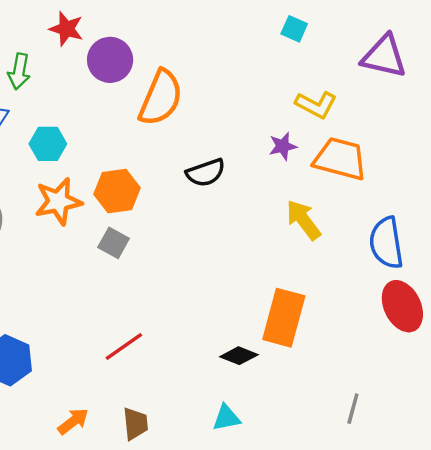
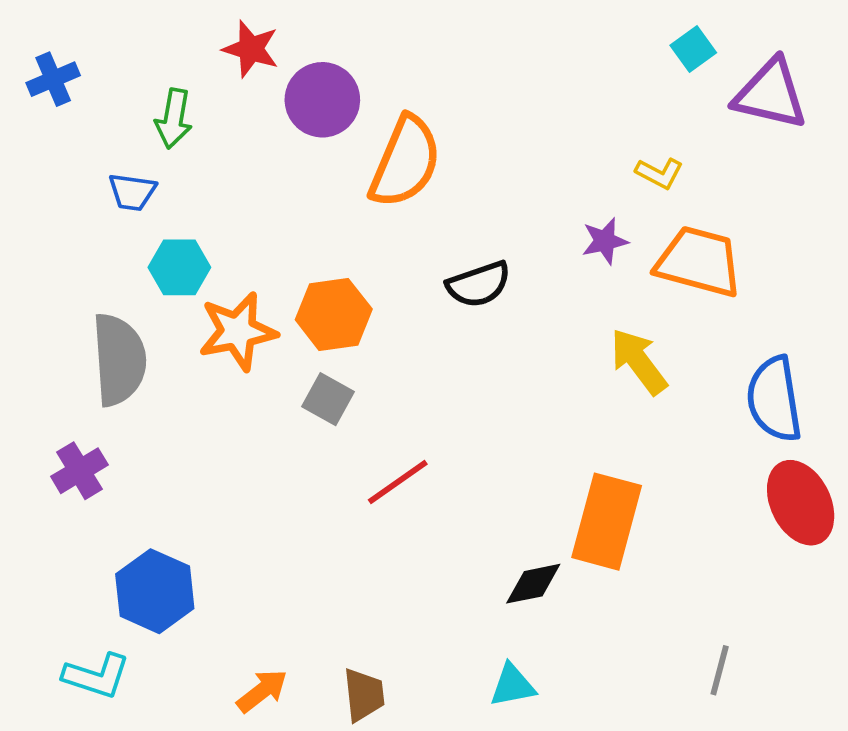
cyan square: (294, 29) -> (693, 49), moved, turned 30
yellow L-shape: (316, 105) -> (659, 173), size x0.7
cyan hexagon: (48, 144) -> (179, 267), moved
red line: (124, 346) -> (398, 482), moved
black diamond: (239, 356) -> (533, 584), turned -33

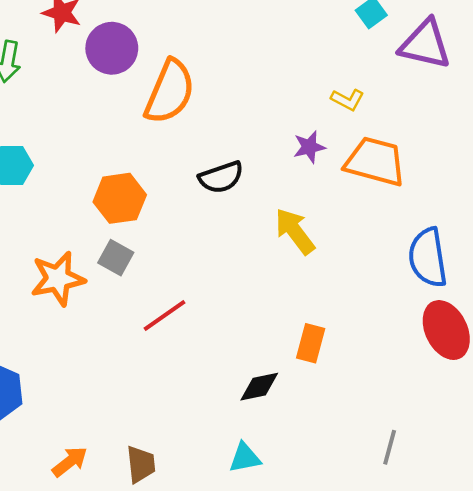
orange star: (238, 331) -> (58, 279), moved
yellow arrow: (639, 361) -> (295, 231), moved
orange rectangle: (607, 522) -> (311, 343), size x0.6

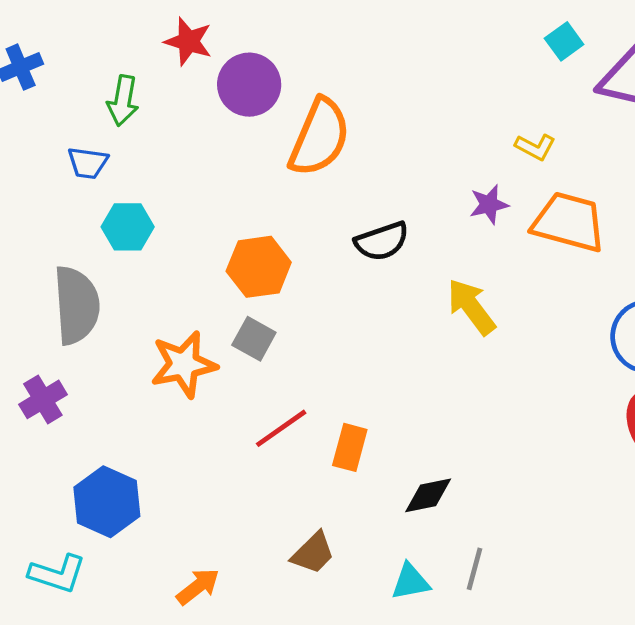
red line: (164, 316) -> (281, 428), moved
orange rectangle: (311, 343) -> (350, 447), moved
gray line: (390, 447) -> (475, 569), moved
brown trapezoid: (141, 464) -> (313, 553), moved, turned 51

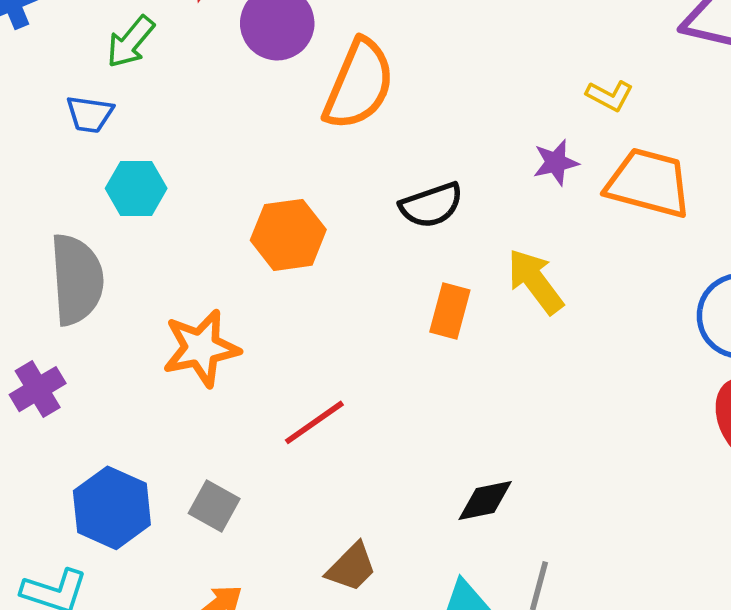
green arrow: (123, 101) -> (131, 42), turned 30
gray square: (254, 339) -> (214, 506), moved
orange rectangle: (350, 447) -> (450, 311), moved

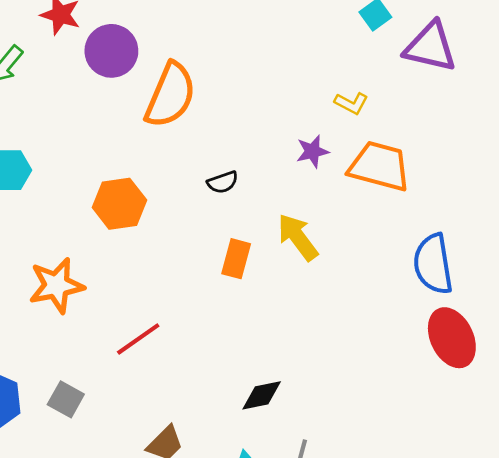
black semicircle: (431, 205) -> (223, 182), size x0.7

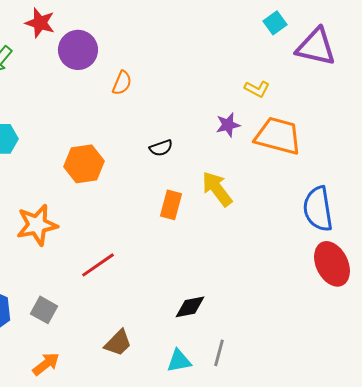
orange semicircle: (170, 95) -> (122, 83), size x0.5

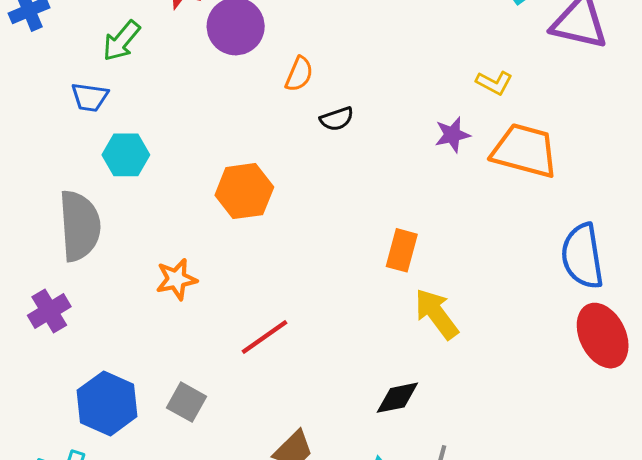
black semicircle: (161, 148) -> (337, 119), moved
yellow arrow: (217, 189) -> (436, 314), moved
orange rectangle: (171, 205) -> (402, 250), moved
orange star: (37, 225) -> (176, 279), size x0.7

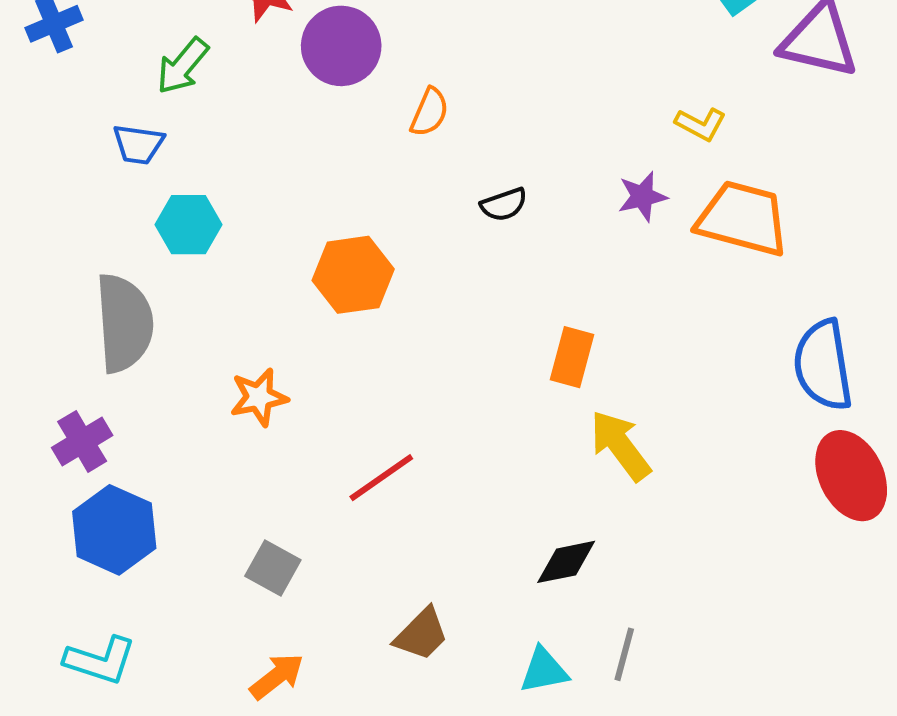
black semicircle: (337, 119) -> (504, 205), moved
blue hexagon: (107, 403) -> (114, 530), moved

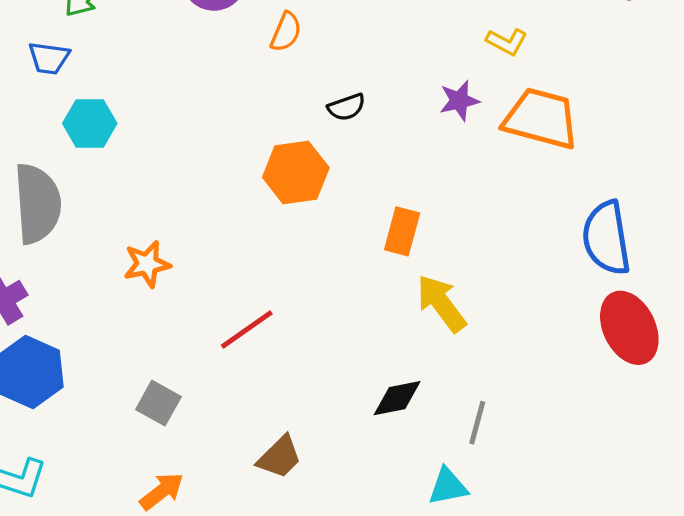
orange hexagon: (353, 275) -> (296, 173), moved
gray line: (624, 654) -> (477, 423), moved
cyan triangle: (544, 670) -> (448, 486), moved

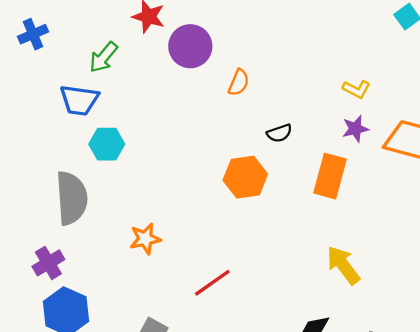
yellow L-shape: (507, 42) -> (356, 89), moved
blue trapezoid: (49, 58) -> (79, 100), size x1.4
orange rectangle: (402, 231) -> (330, 176), moved, size x1.4

